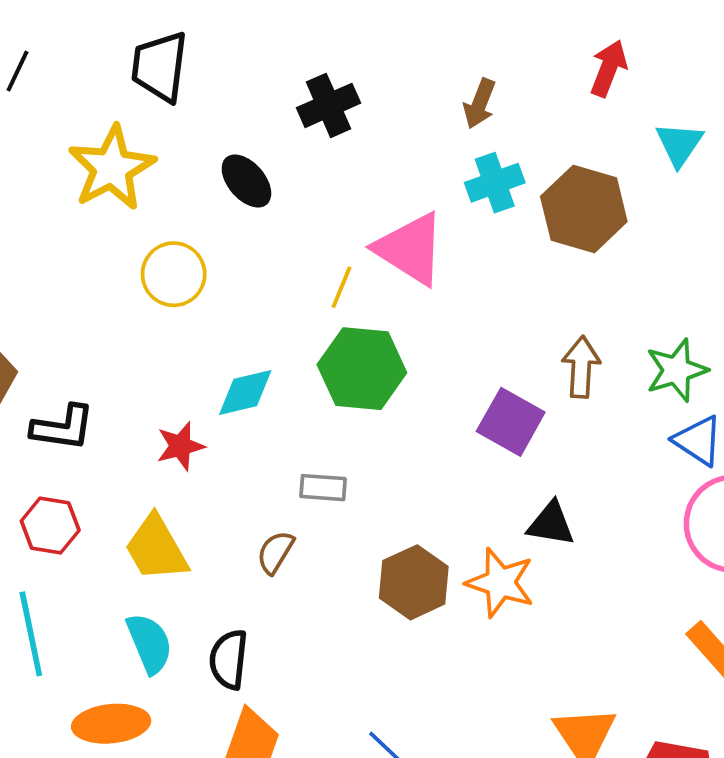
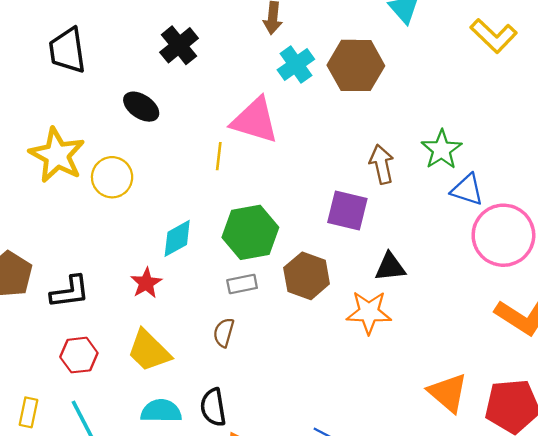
yellow star: (112, 168) -> (57, 155), moved
green hexagon: (362, 369) -> (250, 232), moved
brown hexagon: (414, 582) -> (307, 276), moved
cyan semicircle: (149, 643) -> (161, 411), turned -51

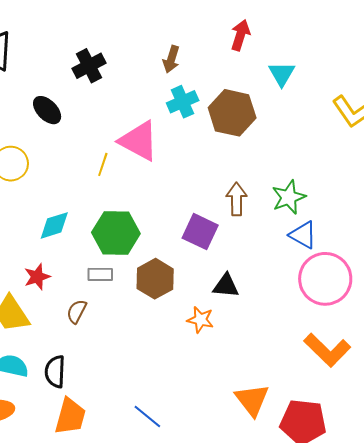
red star: (146, 283) -> (37, 277), moved
orange star: (369, 312) -> (200, 320), size x0.7

